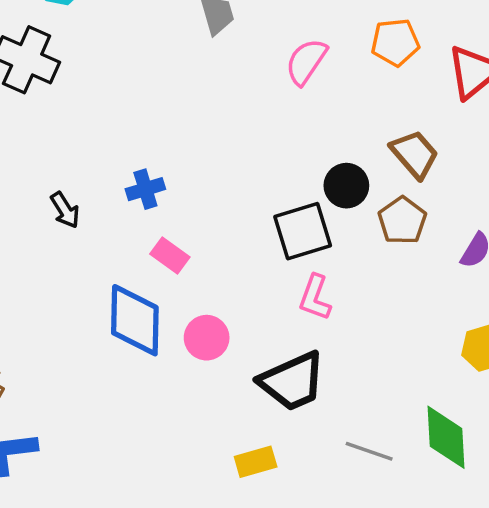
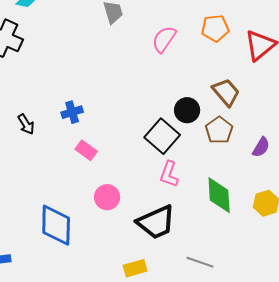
black square: (303, 231) -> (162, 136), turned -32
blue diamond: (135, 320) -> (56, 225), moved
green diamond: (446, 437) -> (219, 195), moved

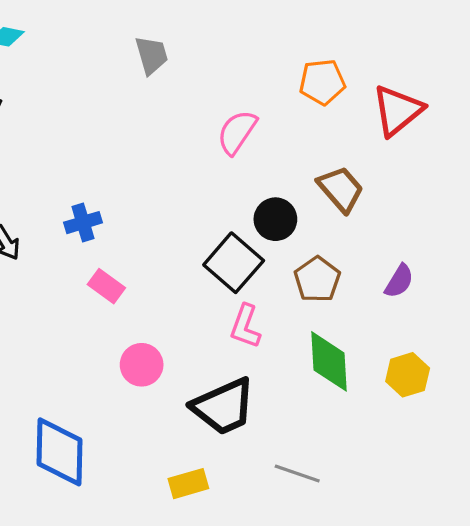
pink semicircle: (164, 39) -> (237, 132), moved
brown pentagon: (219, 130) -> (317, 279), moved
blue diamond: (56, 225) -> (60, 452), moved

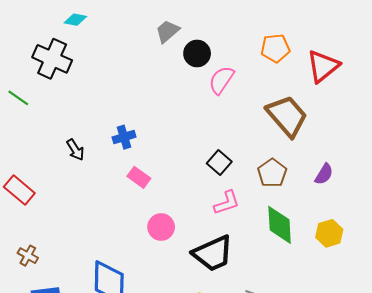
gray trapezoid: (152, 55) -> (167, 31), turned -115
brown trapezoid: (341, 189) -> (287, 116), size x1.4
black circle: (275, 219) -> (197, 53), moved
black square: (234, 263) -> (219, 162), size x0.7
pink L-shape: (245, 326) -> (227, 203), turned -128

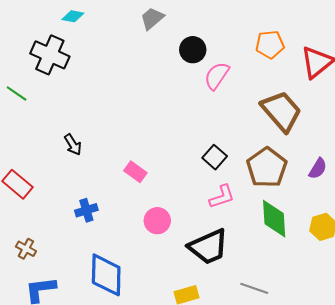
gray trapezoid: (167, 31) -> (152, 18), moved
blue cross: (124, 137) -> (86, 210), moved
brown pentagon: (272, 173) -> (267, 168), size x1.4

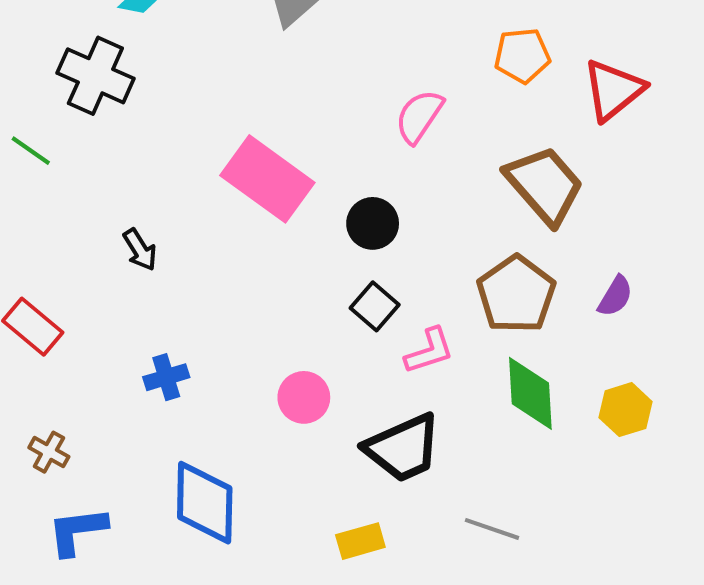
black circle: (193, 50) -> (373, 223), moved
black square: (215, 157) -> (375, 306), moved
pink rectangle: (135, 172) -> (267, 179), moved, size x2.0

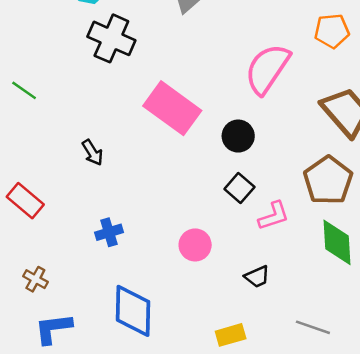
black cross: (95, 76) -> (111, 38), moved
pink semicircle: (419, 116) -> (267, 69), size x1.5
black trapezoid: (403, 448) -> (257, 277), size x0.5

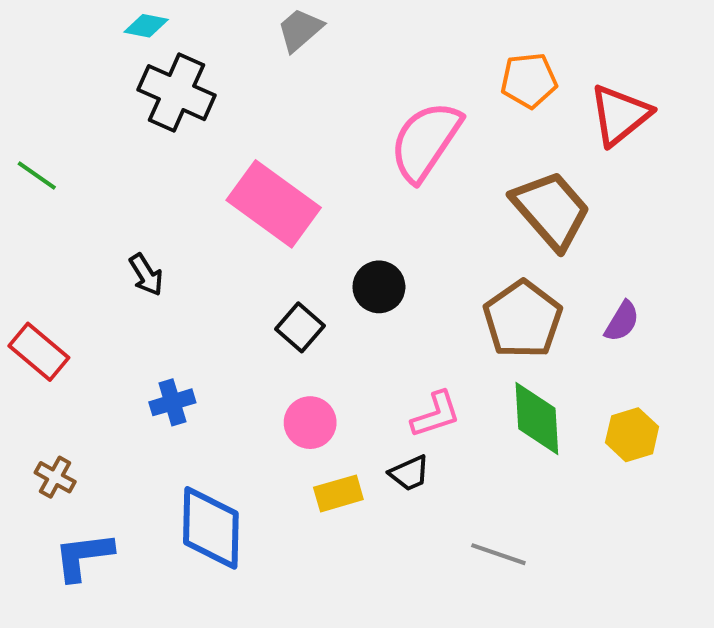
black circle: (238, 136) -> (379, 287), moved
black square: (239, 188) -> (300, 327), moved
pink L-shape: (274, 216) -> (436, 414), moved
yellow rectangle: (231, 335) -> (338, 493), moved

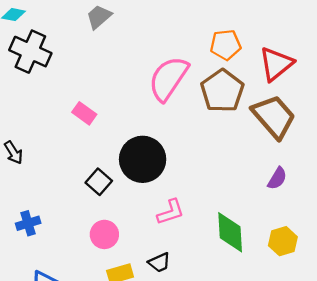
pink rectangle: (274, 204) -> (84, 113), size x0.5
brown trapezoid: (551, 210) -> (274, 117), moved
black circle: (379, 287) -> (143, 159), size x1.6
brown pentagon: (523, 319) -> (222, 91), moved
pink L-shape: (436, 414) -> (171, 212), moved

